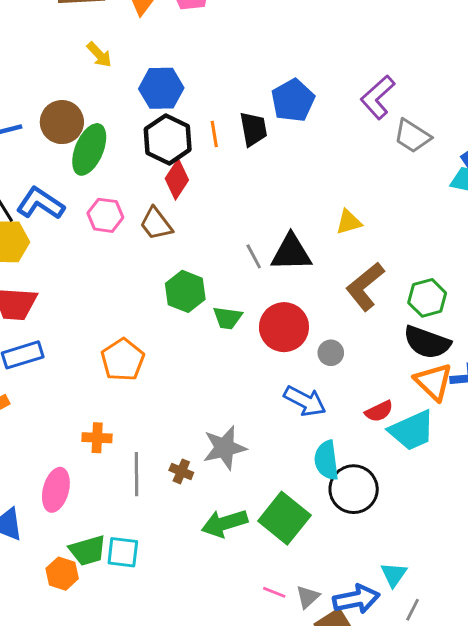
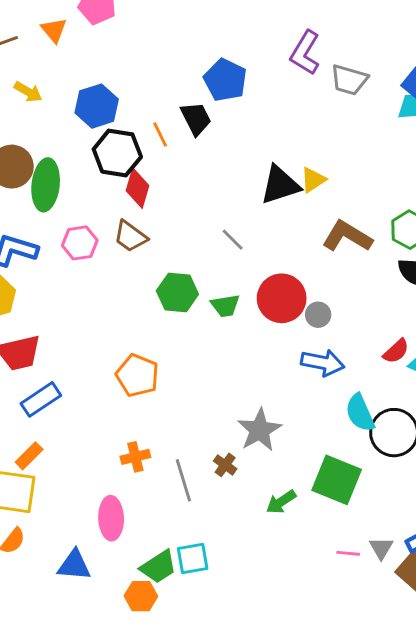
black triangle: (291, 253) -> (280, 185), moved
brown L-shape: (365, 286) -> (347, 236), turned 87
gray circle: (331, 353) -> (318, 315), moved
brown cross: (181, 471) -> (225, 465), turned 30
green arrow: (225, 523) -> (281, 502), size x0.7

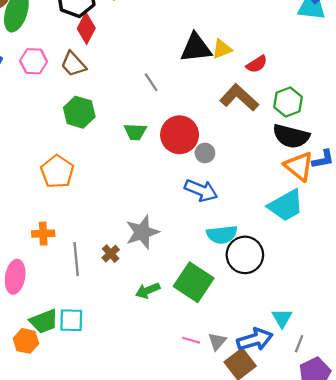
green hexagon: (177, 292) -> (79, 112), moved
red semicircle: (396, 351) -> (257, 64), moved
cyan semicircle: (360, 413) -> (222, 235), turned -84

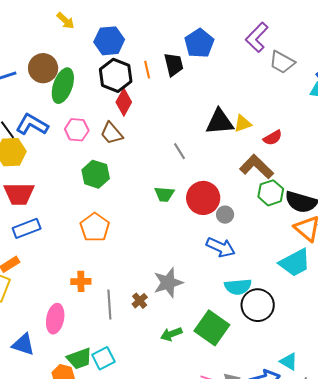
green hexagon: (288, 102) -> (271, 193), moved
green hexagon: (79, 112) -> (96, 174), moved
cyan triangle: (282, 318) -> (289, 361), turned -30
cyan square: (71, 320) -> (103, 358), turned -30

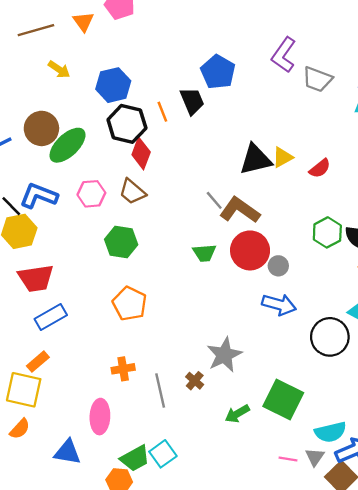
green ellipse: (63, 86) -> (68, 145), turned 36
brown L-shape: (257, 167) -> (240, 210), moved
cyan semicircle: (238, 287) -> (330, 432), moved
black circle: (258, 305) -> (330, 337), moved

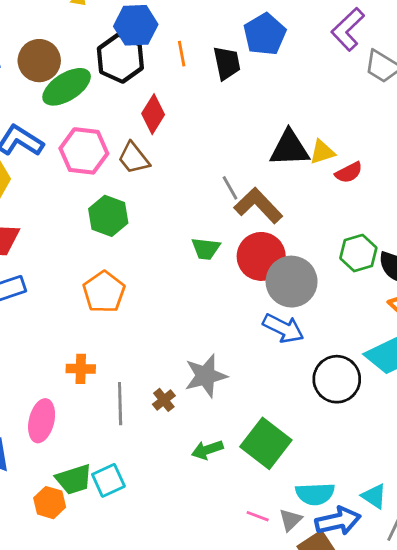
orange line: (162, 112) -> (182, 54), moved
black hexagon: (127, 124) -> (120, 58), moved
red semicircle: (320, 168) -> (349, 172), moved
pink hexagon: (91, 194) -> (84, 151), size x1.4
gray circle: (278, 266) -> (292, 282), size x2.0

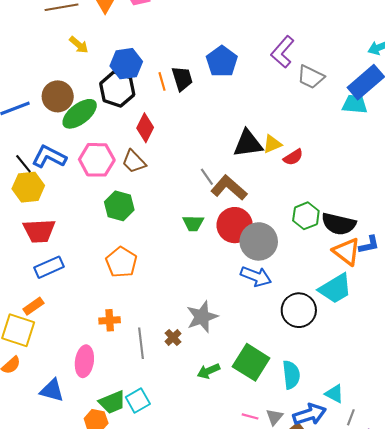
black trapezoid: (227, 63) -> (182, 79), moved
cyan semicircle: (315, 494) -> (291, 375), moved, turned -88

